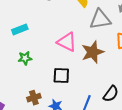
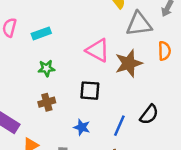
brown cross: (34, 98) -> (47, 102), moved

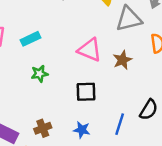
brown star: (129, 63) -> (122, 60), size x0.7
brown cross: (47, 102) -> (43, 128), moved

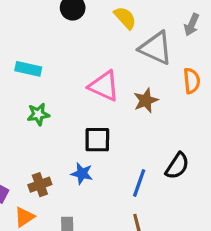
gray triangle: (129, 19) -> (156, 48), turned 36
cyan rectangle: (30, 39) -> (28, 69), turned 36
blue star: (82, 130) -> (82, 173), moved

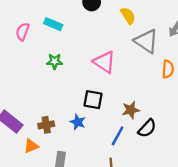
cyan rectangle: (28, 69) -> (53, 24), moved
brown star: (146, 100) -> (131, 110), moved
green star: (38, 114) -> (55, 61), moved

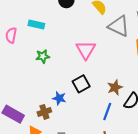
pink triangle: (104, 62) -> (86, 50), turned 35
black square: (93, 100) -> (81, 84), turned -30
blue star: (78, 122) -> (59, 98), moved

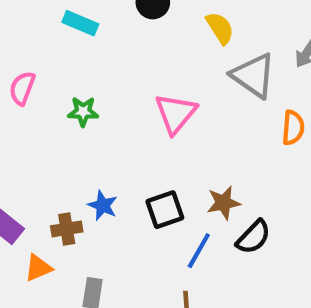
cyan rectangle: (36, 24) -> (80, 23), moved
pink semicircle: (11, 35) -> (22, 88), moved
black square: (81, 84) -> (165, 210), moved

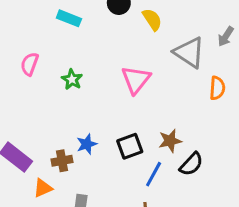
yellow semicircle: (220, 28) -> (152, 19), moved
green star: (83, 112) -> (72, 79), turned 30
blue star: (103, 205) -> (87, 144), turned 30

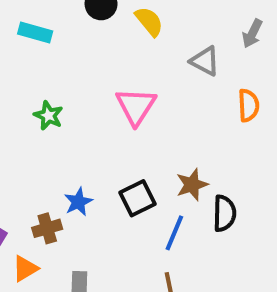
gray triangle: (189, 52) -> (205, 61), size x0.7
black semicircle: (191, 164) -> (224, 213), turned -35

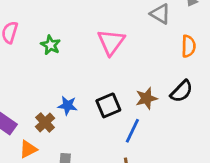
blue star: (78, 202) -> (68, 106), turned 30
black semicircle: (224, 213) -> (182, 91), moved, turned 40
brown cross: (47, 228) -> (45, 122), turned -30

